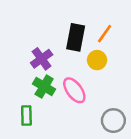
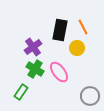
orange line: (105, 34) -> (83, 27), turned -63
green rectangle: (26, 115) -> (21, 92), turned 35

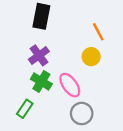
black rectangle: (60, 30) -> (41, 16), moved
gray circle: (90, 96) -> (82, 114), moved

